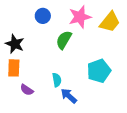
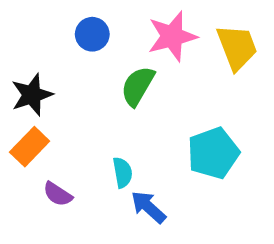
yellow trapezoid: (110, 22) -> (237, 47), turned -60
black star: (15, 44) -> (32, 95), turned 30
orange rectangle: (14, 68) -> (30, 147), turned 42

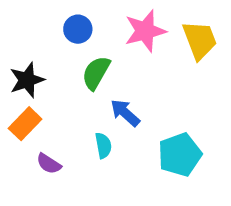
green semicircle: (138, 86) -> (96, 73), moved
cyan pentagon: (213, 153) -> (180, 155), moved
blue arrow: (148, 207) -> (125, 113), moved

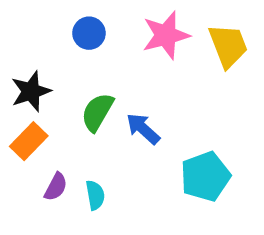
green semicircle: (96, 73) -> (97, 112), moved
cyan semicircle: (103, 146) -> (95, 195), moved
purple semicircle: (49, 164) -> (56, 187), turned -95

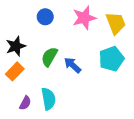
cyan pentagon: (205, 176) -> (111, 59), moved
purple semicircle: (56, 187) -> (25, 103), moved
cyan semicircle: (95, 195) -> (48, 99), size x1.5

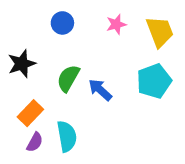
pink star: (84, 18) -> (116, 24), size x0.6
orange rectangle: (15, 71) -> (30, 113), moved

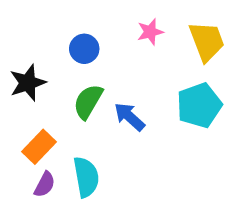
blue circle: (62, 23) -> (84, 49), moved

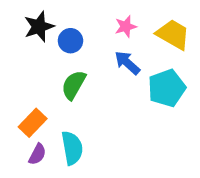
yellow trapezoid: (207, 41) -> (173, 34), turned -39
black star: (28, 83) -> (39, 26), moved
blue arrow: (129, 117) -> (127, 63), moved

